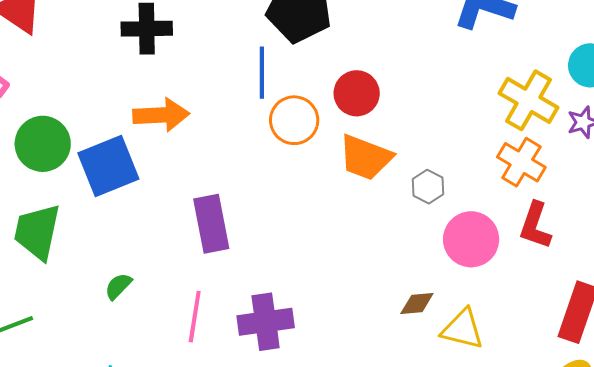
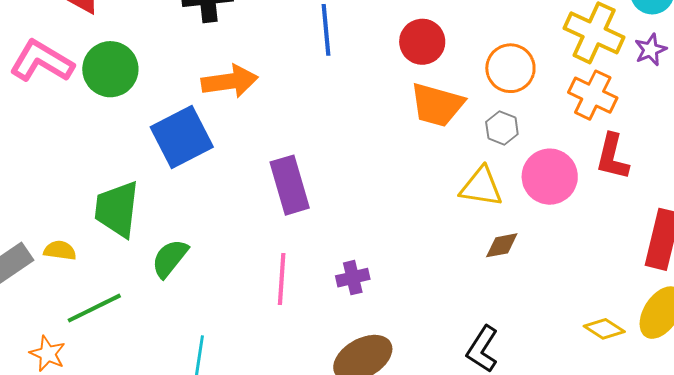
orange circle: (294, 120) -> (510, 68), moved
green circle: (43, 144) -> (110, 69), moved
green semicircle: (118, 286) -> (170, 258), moved, size x1.4
purple cross: (266, 322) -> (353, 278), size x0.6
yellow triangle: (463, 329) -> (481, 187), moved

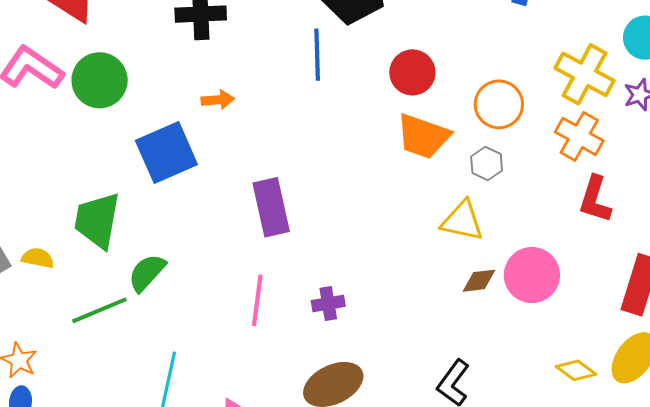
orange arrow: (230, 81) -> (218, 100), size x0.6
pink circle: (550, 177) -> (532, 275), moved
green line: (94, 308) -> (99, 310), moved

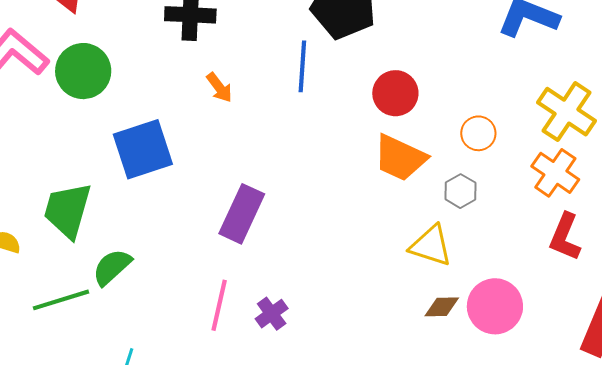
orange arrow: (218, 100) -> (219, 87), moved, turned 52
orange circle: (499, 104) -> (478, 133), size x0.7
purple rectangle: (271, 207) -> (242, 214), turned 32
purple cross: (328, 303) -> (272, 314), moved, turned -32

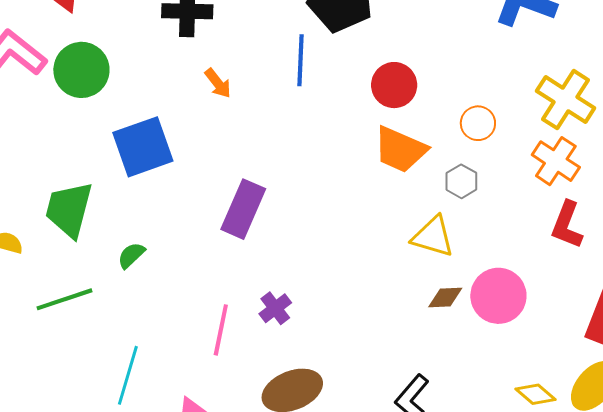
green semicircle: (112, 267) -> (131, 255), moved, size x0.7
pink line: (219, 305) -> (221, 330), moved

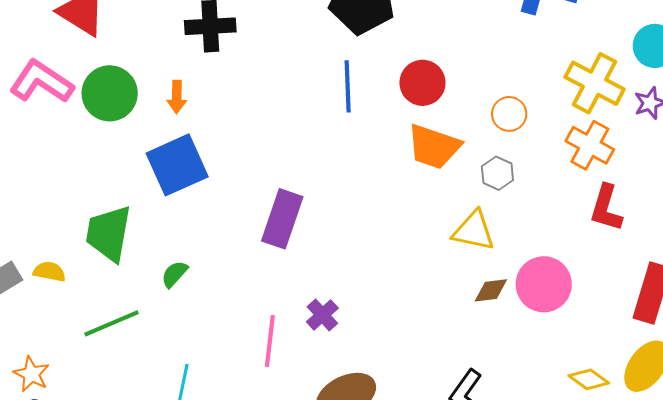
blue line: (300, 60) -> (348, 86), moved
orange arrow: (218, 83) -> (177, 97), moved, turned 44

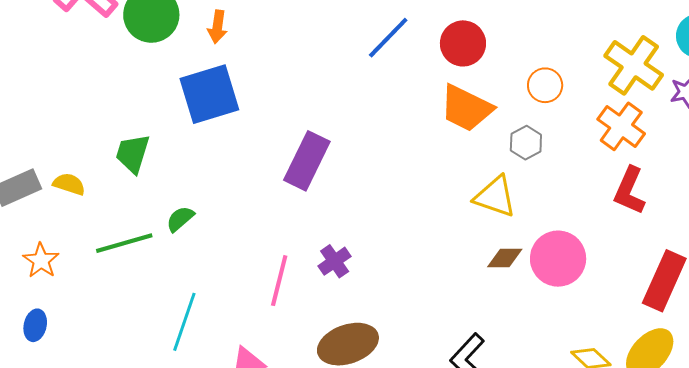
blue line: (348, 86) -> (388, 38), turned 39
green trapezoid: (109, 233) -> (133, 154), size x0.7
green semicircle: (174, 274) -> (180, 219), moved
orange star: (32, 374) -> (41, 261), moved

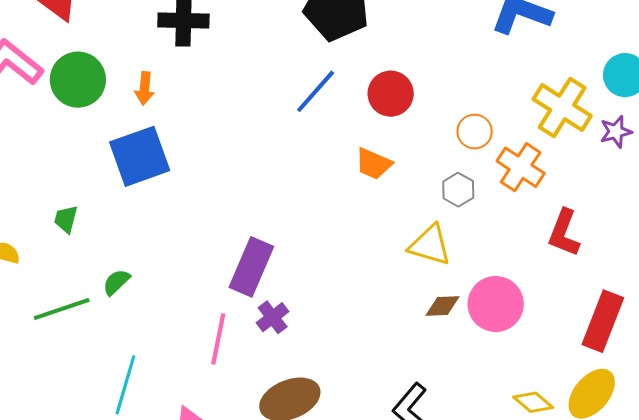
orange trapezoid: (466, 108) -> (374, 164), moved, size x0.7
orange cross: (621, 126) -> (521, 167), moved
green trapezoid: (133, 154) -> (66, 219), size x0.7
purple rectangle: (307, 161) -> (251, 267), moved

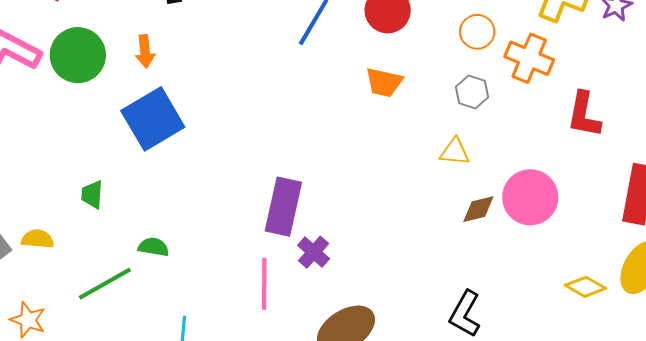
yellow triangle: (430, 245) -> (455, 152), size x0.7
green semicircle: (116, 282) -> (154, 247), turned 64

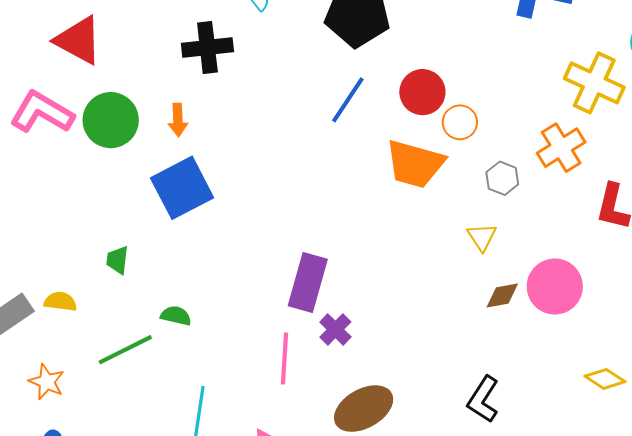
orange circle: (477, 32) -> (460, 122), moved
orange cross: (529, 58) -> (561, 148), turned 33
orange trapezoid: (384, 82) -> (415, 164), size x1.6
yellow triangle: (455, 152) -> (482, 237), turned 48

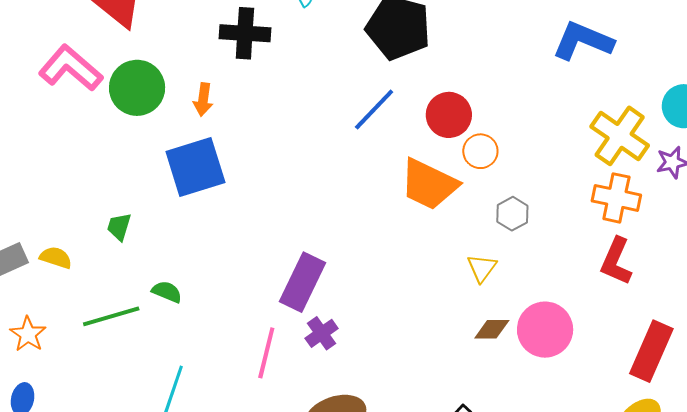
orange cross: (561, 148) -> (616, 198), moved, turned 33

